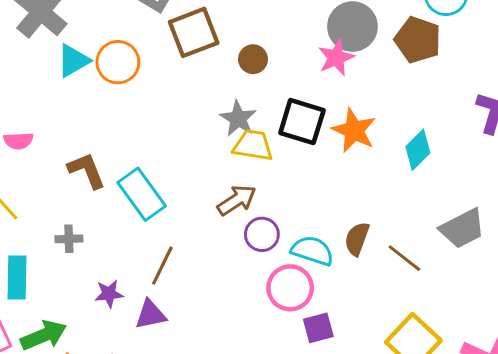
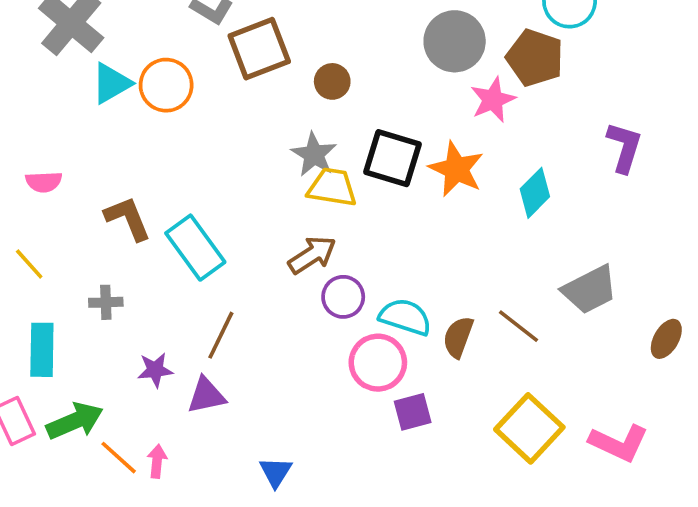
pink star: (336, 58) -> (493, 100), moved
brown semicircle: (357, 239) -> (458, 337), moved

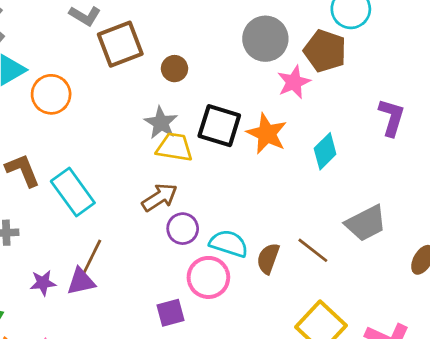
orange circle: (166, 85) -> (51, 94), moved
purple triangle: (206, 395) -> (81, 281), moved
purple square: (413, 412) -> (170, 313), moved

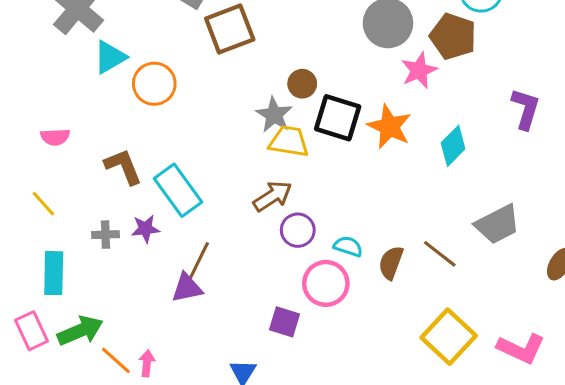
brown circle: (175, 69) -> (302, 84), moved
cyan semicircle: (229, 244) -> (348, 246), size x0.7
purple star: (43, 283) -> (145, 229), moved
purple square: (170, 313) -> (284, 322), turned 32

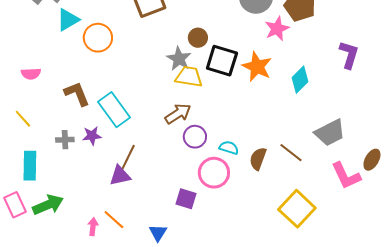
pink L-shape: (521, 348) -> (346, 176), moved, turned 40
orange line: (116, 360) -> (114, 220), moved

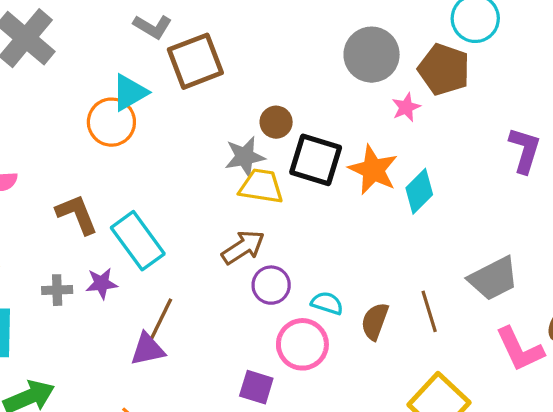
cyan triangle: (68, 20) -> (130, 92), moved
pink star: (277, 29) -> (406, 107), size x0.7
gray star: (179, 59) -> (245, 157), turned 30
cyan diamond: (300, 80) -> (419, 191), moved
brown line: (291, 153) -> (429, 311), turned 35

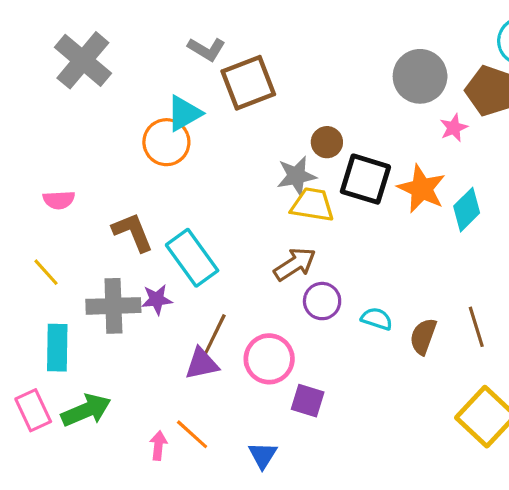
gray cross: (57, 290) -> (113, 306), size x1.8
pink circle: (302, 344) -> (269, 359), moved

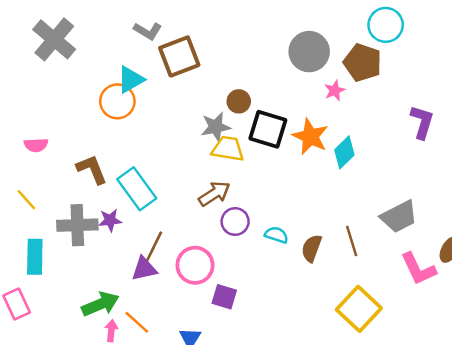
green arrow: (86, 410) -> (100, 304), moved

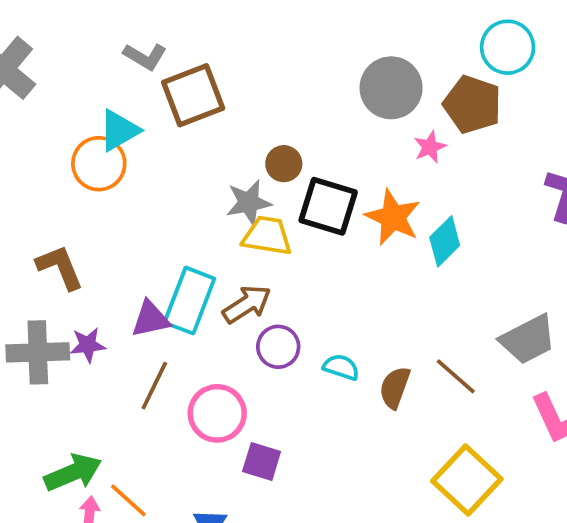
cyan rectangle: (137, 189) -> (189, 301), moved, turned 57
brown line: (352, 241) -> (456, 376), turned -32
purple triangle: (144, 269) -> (151, 319), moved

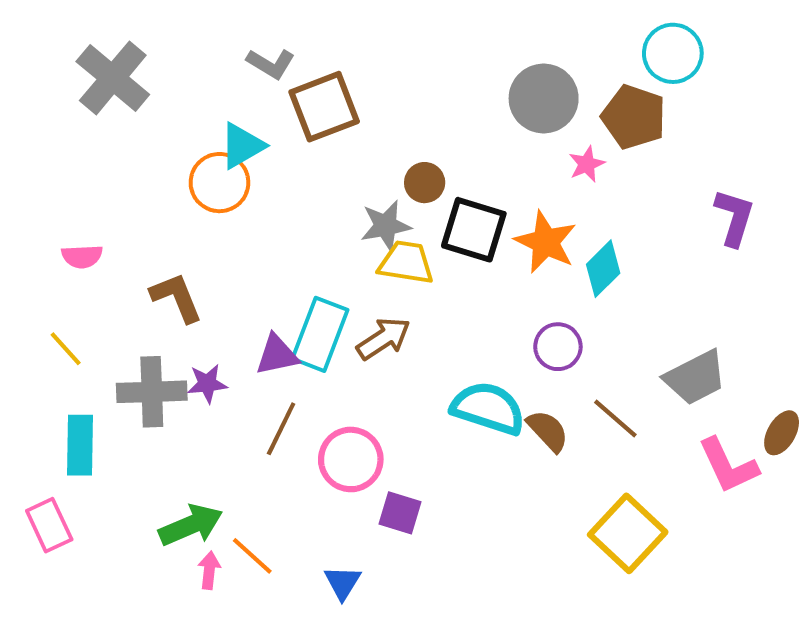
purple circle: (278, 347) -> (558, 347), moved
cyan semicircle: (341, 367) -> (488, 408), size x1.8
brown semicircle: (395, 387) -> (548, 431), turned 117

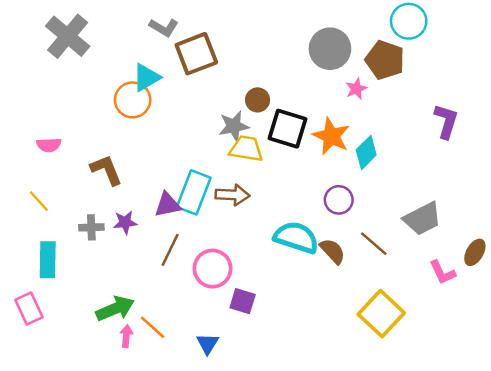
brown arrow: (384, 338) -> (233, 195), turned 36
gray cross: (152, 392) -> (91, 227), size x0.6
pink L-shape: (728, 466) -> (442, 272), size x0.7

